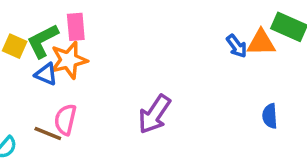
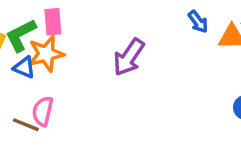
blue arrow: (237, 46) -> (198, 22), moved
purple arrow: (154, 114) -> (129, 57), moved

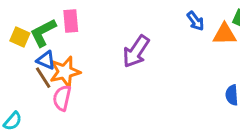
orange star: (46, 54) -> (65, 72), moved
brown line: (26, 125) -> (43, 78), moved, turned 35

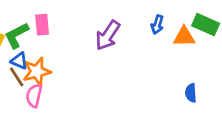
blue arrow: (195, 21) -> (157, 25), turned 54
purple arrow: (136, 51) -> (108, 35), moved

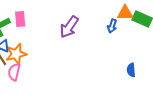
blue arrow: (157, 25) -> (112, 26), moved
orange triangle: (184, 37) -> (125, 13), moved

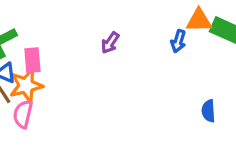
pink rectangle: (20, 19) -> (32, 60), moved
purple arrow: (69, 27) -> (110, 43), size x0.6

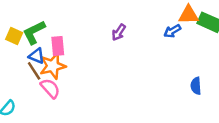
blue arrow: (178, 41) -> (172, 31), turned 42
pink semicircle: (23, 114) -> (50, 88), turned 125

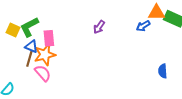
brown line: (34, 71) -> (29, 59), turned 49

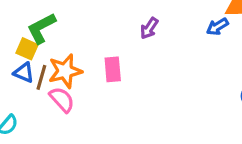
yellow square: (13, 30) -> (27, 49), moved
pink rectangle: (49, 38) -> (113, 69), moved
blue triangle: (31, 46) -> (24, 73), moved

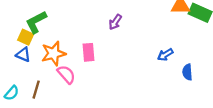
blue arrow: (217, 27) -> (165, 55), moved
brown line: (41, 77) -> (36, 90), moved
pink semicircle: (62, 100) -> (66, 74), moved

